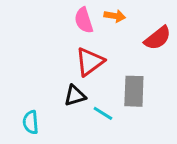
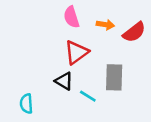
orange arrow: (115, 16) -> (105, 25), moved
black triangle: (75, 96) -> (64, 81), turned 48

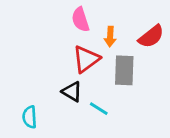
orange arrow: (105, 25) -> (110, 36), moved, turned 84
gray rectangle: (114, 77) -> (124, 70), moved

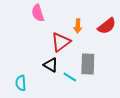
pink semicircle: (80, 20) -> (38, 13), moved
gray rectangle: (124, 70) -> (88, 64), moved

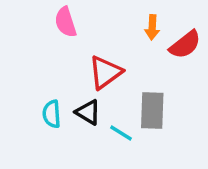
orange arrow: (78, 26) -> (152, 27), moved
cyan semicircle: (21, 83) -> (52, 114), moved

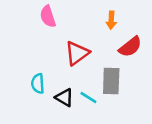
red semicircle: (185, 45) -> (130, 47), moved
black triangle: (88, 112) -> (64, 97), moved

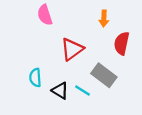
red semicircle: (130, 47) -> (122, 43), turned 140
gray rectangle: (111, 81) -> (104, 75), turned -55

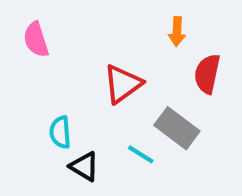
pink semicircle: (45, 15) -> (36, 40), moved
black triangle: (60, 91) -> (84, 166), moved

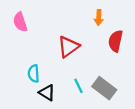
gray rectangle: (177, 128) -> (104, 88), moved
cyan line: (141, 154) -> (78, 86), turned 32

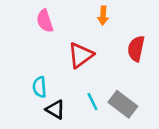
orange arrow: (99, 17) -> (103, 16), moved
pink semicircle: (20, 22) -> (45, 21), moved

